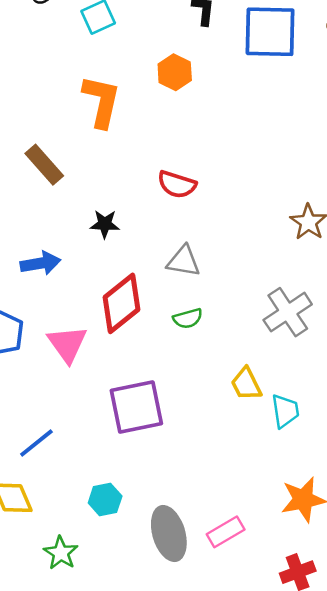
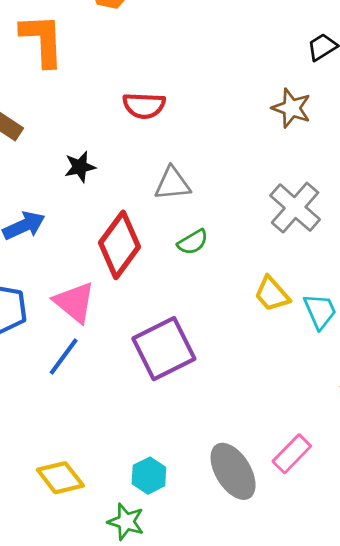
blue line: (36, 443) -> (64, 356), moved
cyan hexagon: (105, 499) -> (149, 476), moved

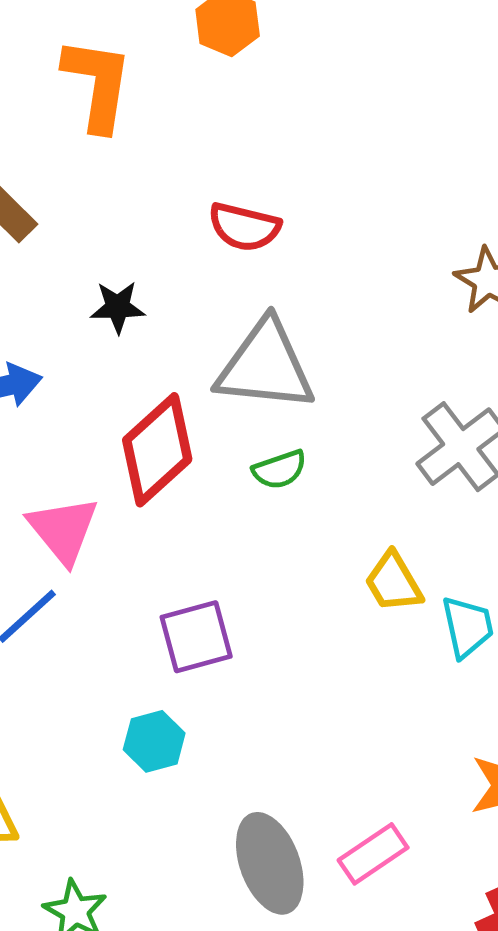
gray triangle: (172, 184) -> (265, 366), size x1.6
purple square: (164, 349) -> (196, 637), size x0.7
cyan hexagon: (149, 476) -> (154, 741), moved

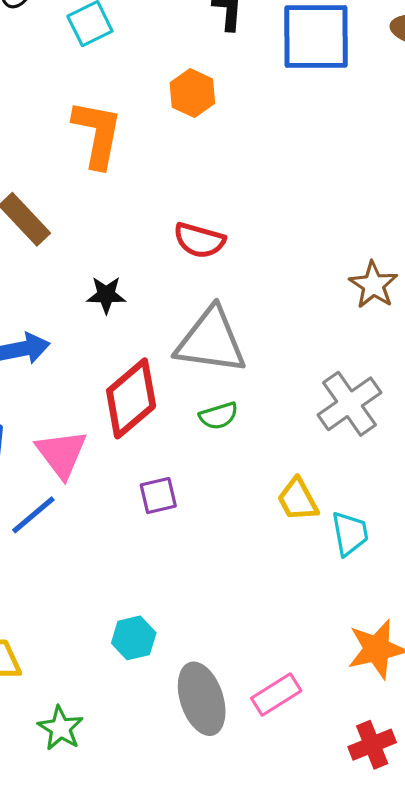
purple square: (196, 637) -> (158, 496), moved, size x0.7
cyan hexagon: (154, 741) -> (134, 638), moved

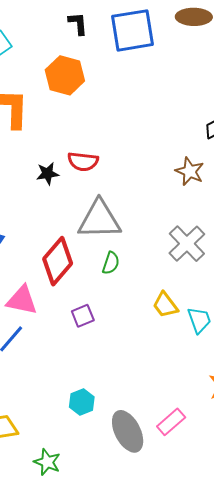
orange hexagon: (192, 93) -> (65, 75), size x1.4
black star: (106, 295) -> (48, 174), moved
green semicircle: (219, 416) -> (111, 263), turned -45
pink triangle: (61, 454) -> (22, 300), turned -32

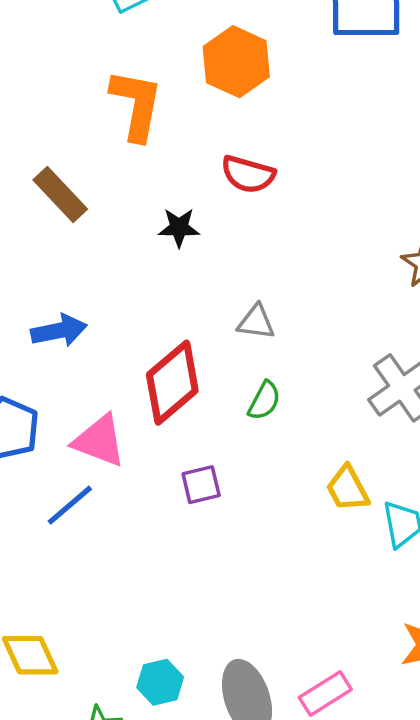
red semicircle: (83, 161) -> (248, 174), moved
gray triangle: (99, 220) -> (256, 322), size x0.5
cyan hexagon: (82, 402) -> (160, 682), moved

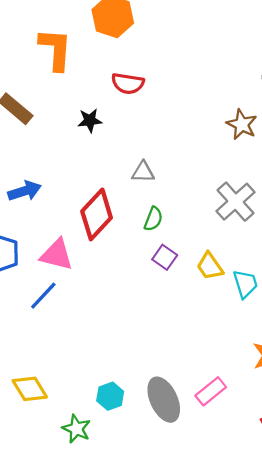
purple square: (201, 485) -> (165, 257), moved, turned -35

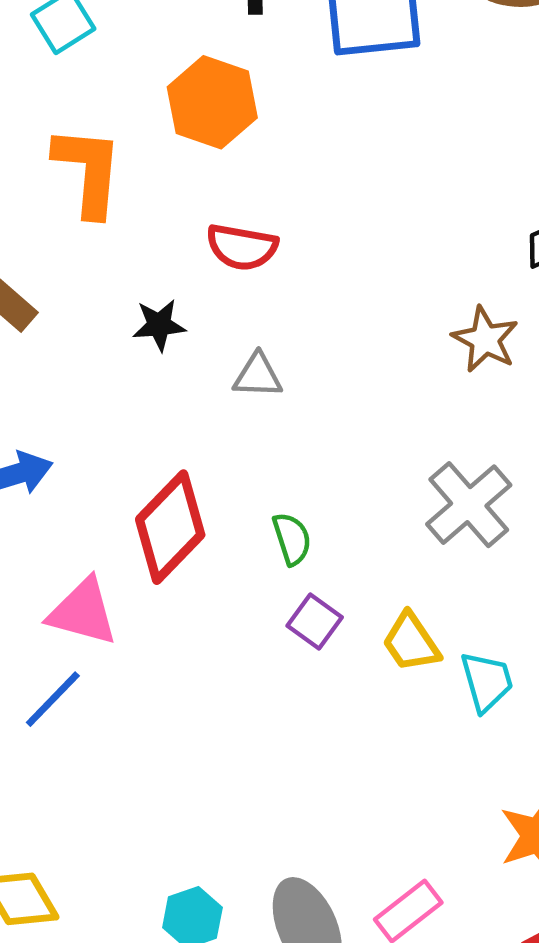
gray triangle: (143, 172) -> (258, 376), moved
green semicircle: (153, 219) -> (292, 539), turned -40

